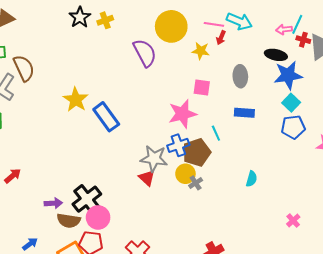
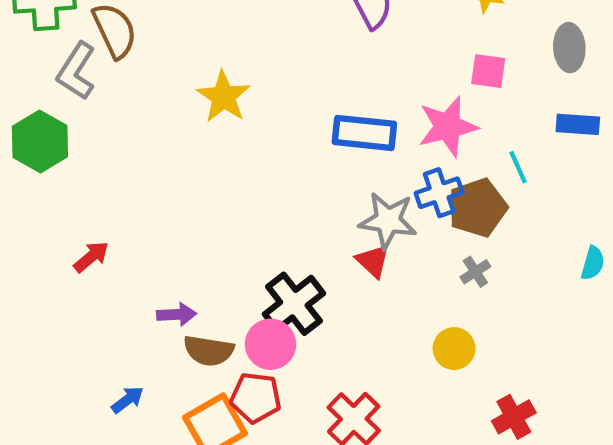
blue rectangle: (106, 117) -> (364, 133), moved, turned -48
yellow circle: (185, 174) -> (454, 349), moved
black cross: (87, 199) -> (294, 304), moved

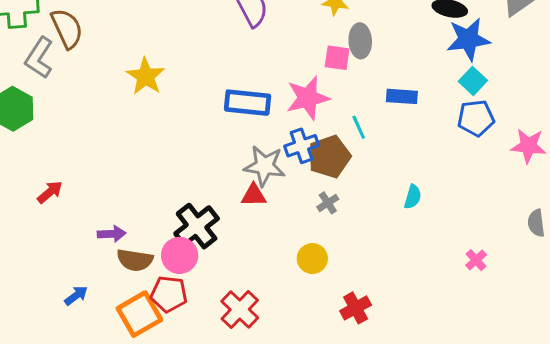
gray ellipse: (569, 48) -> (360, 41), moved
red triangle: (373, 261) -> (254, 195), turned -44

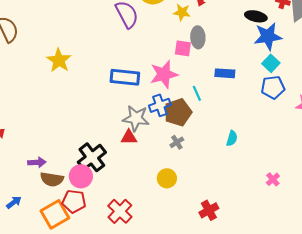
red cross: (356, 308) -> (209, 210), moved

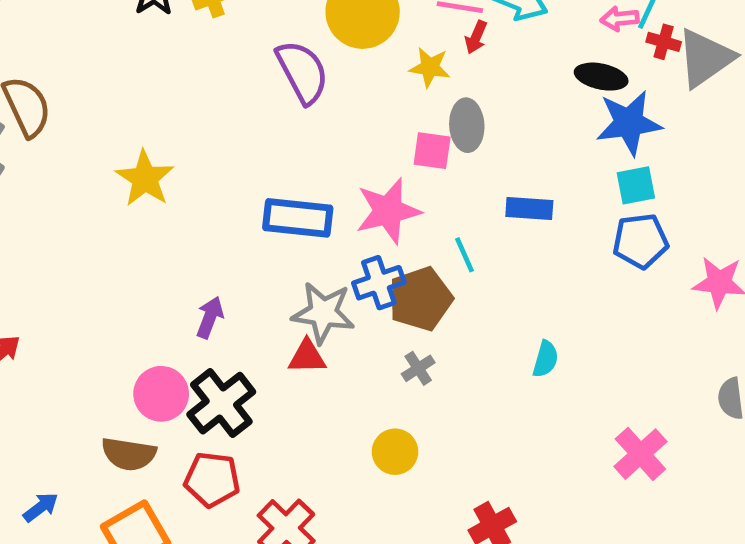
cyan square: (271, 63) -> (636, 185), turned 36
purple arrow: (37, 162) -> (210, 317), moved, turned -66
pink circle: (81, 176) -> (161, 394), moved
pink cross: (273, 179) -> (640, 454), size x1.6
red pentagon: (74, 201) -> (212, 479), moved

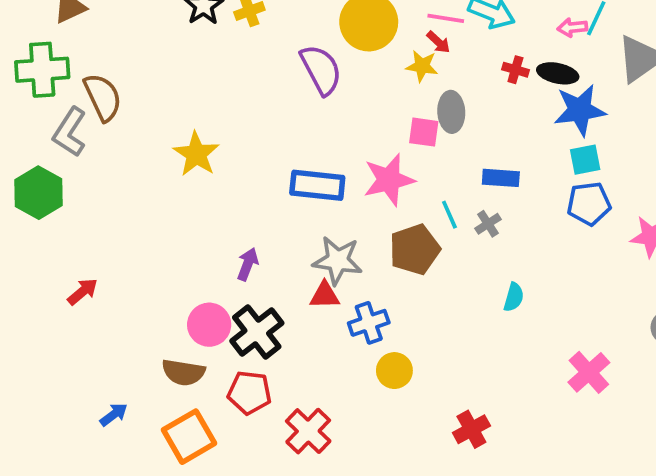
red arrow: (476, 37) -> (438, 42), moved, turned -70
red cross: (664, 42) -> (515, 70), moved
blue cross: (379, 283) -> (369, 323), moved
gray cross: (418, 368) -> (488, 224), moved

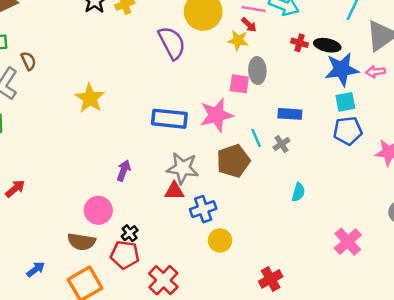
pink arrow: (572, 27) -> (375, 72), moved
brown semicircle: (103, 97) -> (28, 61), size x0.6
black cross: (257, 332) -> (130, 233), moved, size x0.5

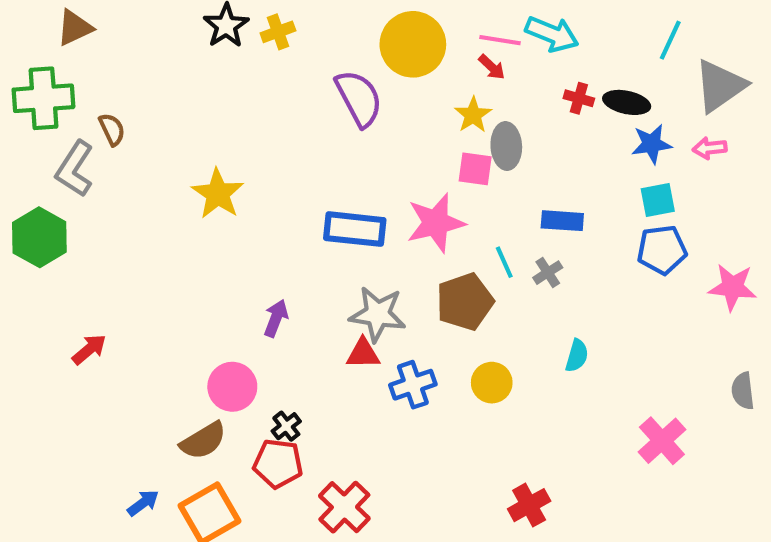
yellow star: (238, 40) -> (473, 115), moved, turned 30
blue star: (342, 69) -> (652, 144), size x0.7
yellow circle: (220, 240) -> (492, 383), moved
brown semicircle: (81, 242) -> (203, 441), turned -40
blue arrow: (36, 269) -> (143, 503), moved

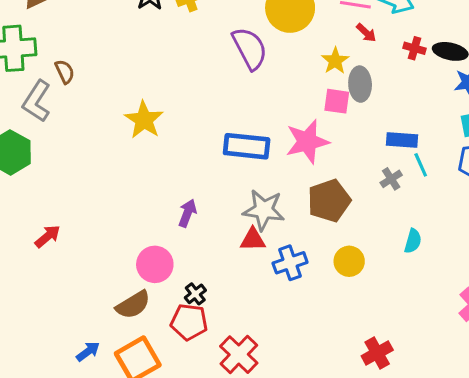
red arrow: (492, 67) -> (366, 33), moved
cyan line: (504, 262) -> (421, 165), moved

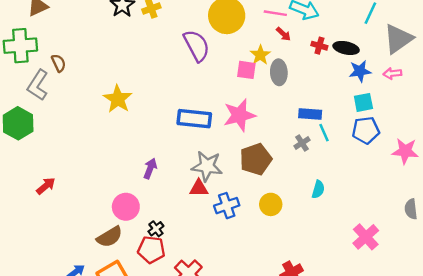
pink square: (337, 101) -> (246, 70), moved

